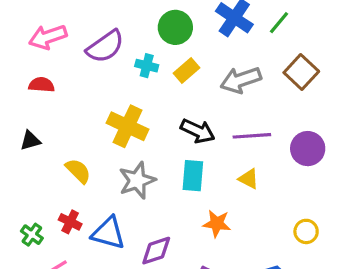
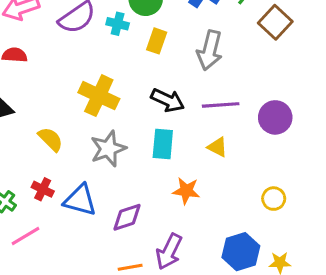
cyan cross: (147, 66) -> (118, 24), moved
yellow rectangle: (187, 70) -> (157, 41), turned -30
brown square: (301, 72) -> (275, 22), moved
gray arrow: (241, 80) -> (210, 50), turned -57

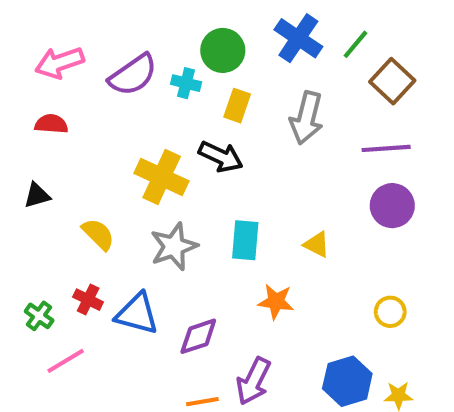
black arrow: (168, 100) -> (221, 157), moved
purple line: (221, 105) -> (386, 148), moved

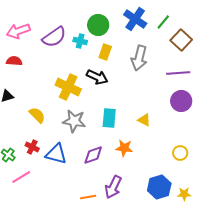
gray star: (174, 246) -> (74, 121), turned 30
purple diamond: (198, 336) -> (93, 155), moved

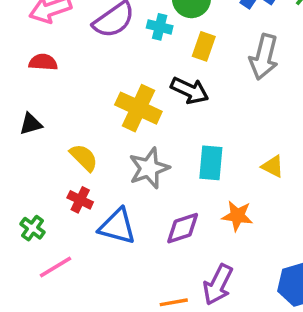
gray star: (74, 121) -> (149, 168), turned -30
red cross: (32, 147) -> (80, 200), moved

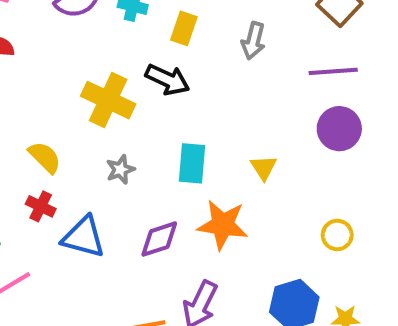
gray arrow: (264, 57) -> (253, 41), size x0.7
yellow triangle: (273, 166) -> (264, 167), turned 30
gray star: (149, 168) -> (120, 170), size x0.6
orange star: (237, 216) -> (223, 225), size x1.4

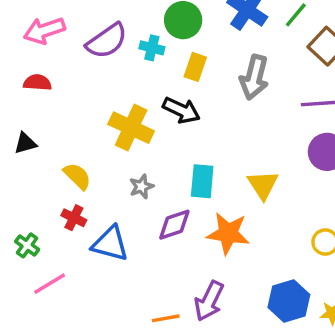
gray arrow: (253, 41) -> (254, 77), size x1.4
yellow triangle: (264, 167) -> (263, 185), size x1.4
purple diamond: (159, 239) -> (174, 225), moved

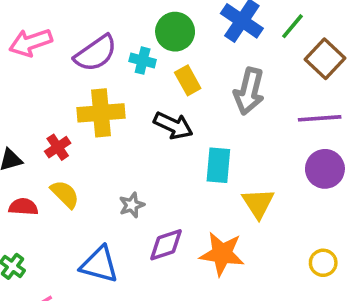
yellow rectangle: (195, 67) -> (188, 80), turned -48
red semicircle: (37, 83) -> (23, 207), moved
yellow cross: (131, 128) -> (101, 113), moved, turned -30
cyan rectangle: (202, 181) -> (218, 165), moved
red cross: (74, 218) -> (58, 147), moved, turned 30

